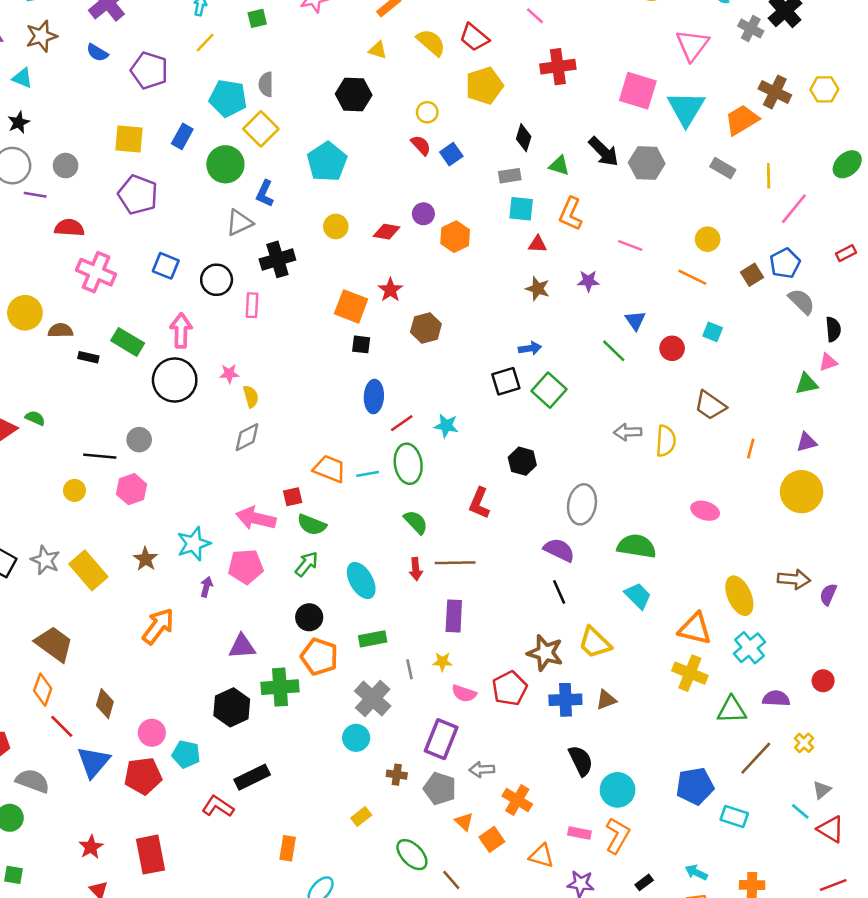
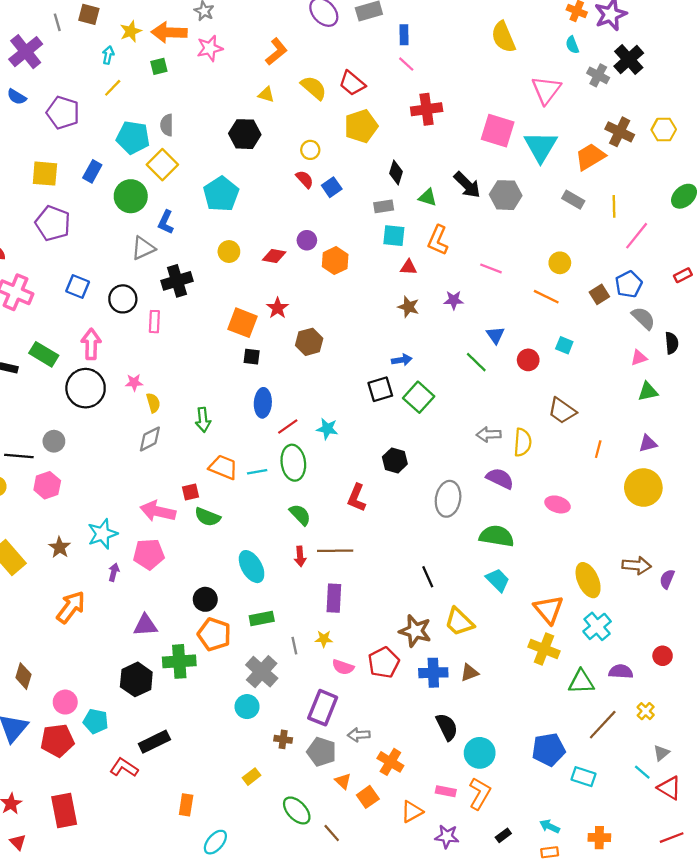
pink triangle: (828, 362) -> (639, 358), moved
purple semicircle: (559, 550) -> (500, 478), moved
green arrow: (307, 564) -> (203, 420), moved, turned 135
orange triangle: (695, 629) -> (549, 609), turned 36
orange triangle: (541, 856) -> (412, 812), turned -45

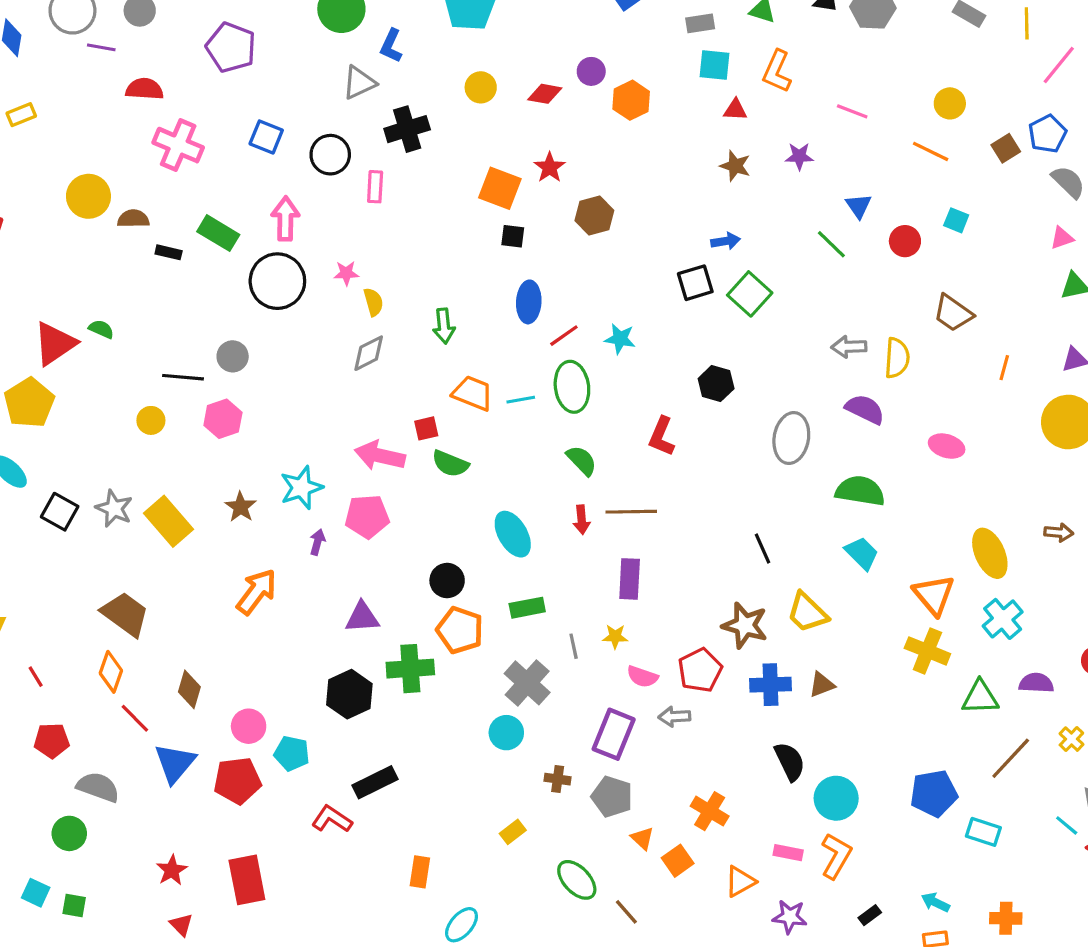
brown arrow: (637, 565) -> (1059, 532), size x0.7
gray arrow: (359, 735) -> (674, 717), moved

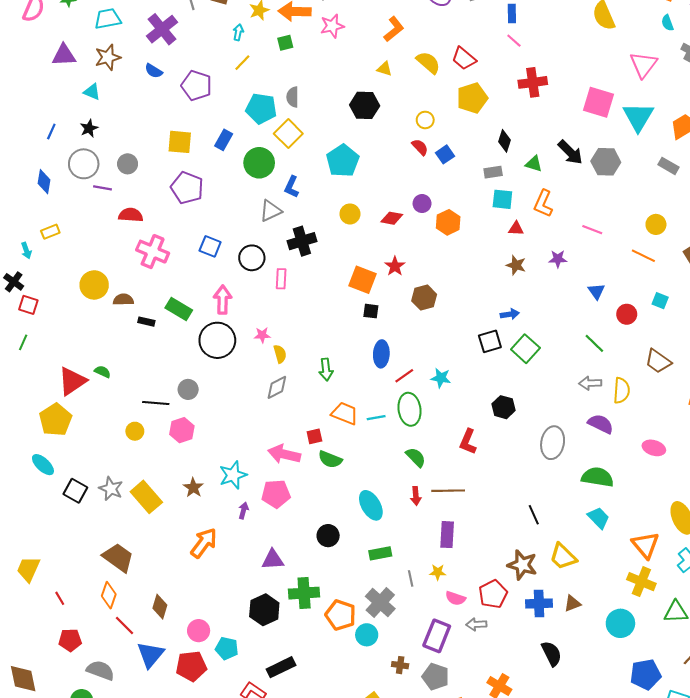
green line: (831, 244) -> (594, 343), moved
orange pentagon: (460, 630) -> (341, 615), moved
cyan circle: (836, 798) -> (620, 623), moved

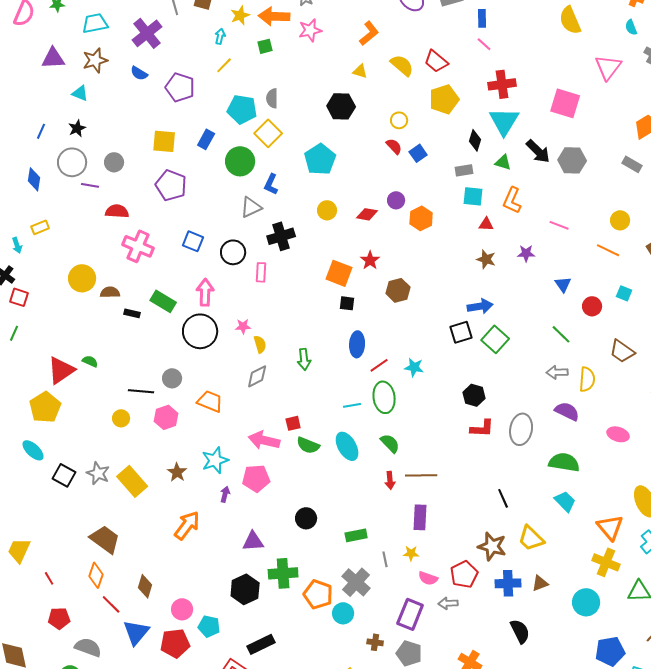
cyan triangle: (638, 117) -> (504, 121), moved
blue arrow: (510, 314) -> (480, 306), size x1.4
orange trapezoid: (345, 413) -> (210, 401), moved
red L-shape: (468, 442) -> (482, 428), moved, turned -110
cyan ellipse: (371, 505) -> (347, 446), moved

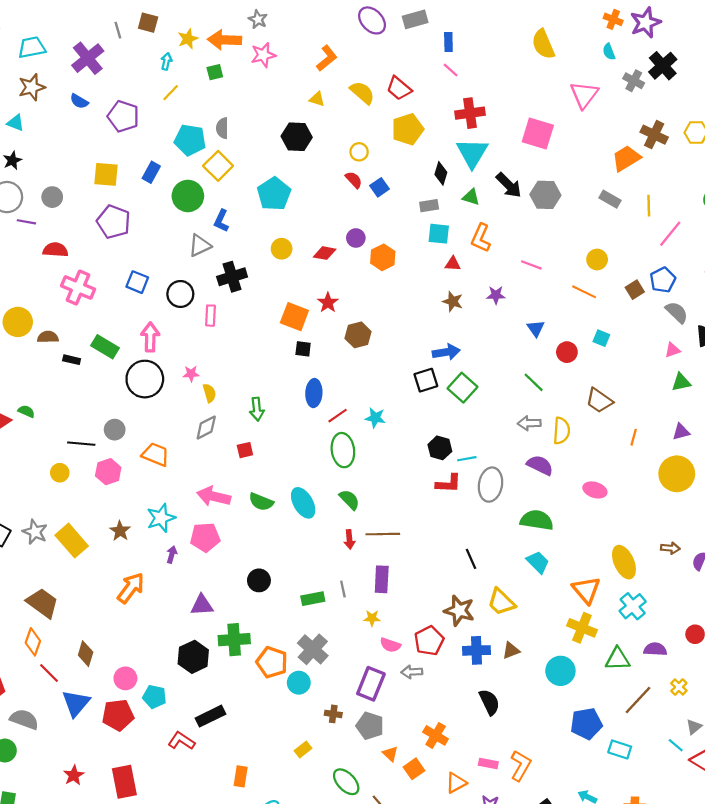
cyan line: (352, 405) -> (467, 459), moved
red square: (293, 423) -> (245, 450), moved
gray line: (385, 559) -> (343, 589), moved

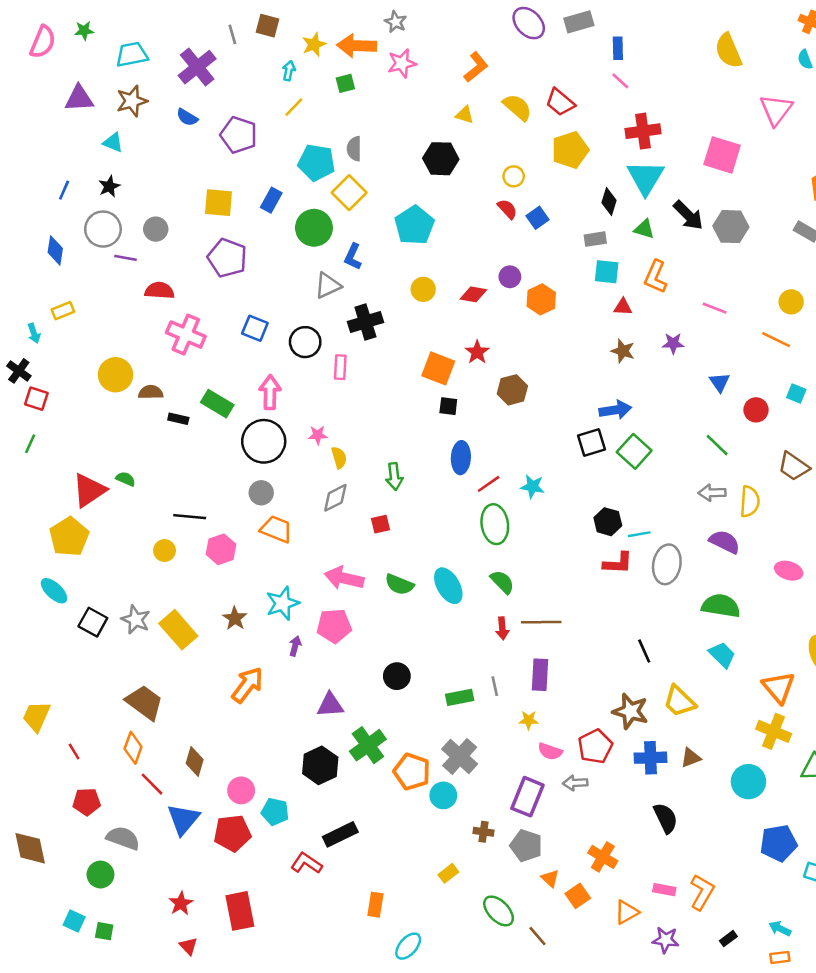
gray circle: (115, 430) -> (261, 493), moved
green cross: (234, 640) -> (368, 745), turned -32

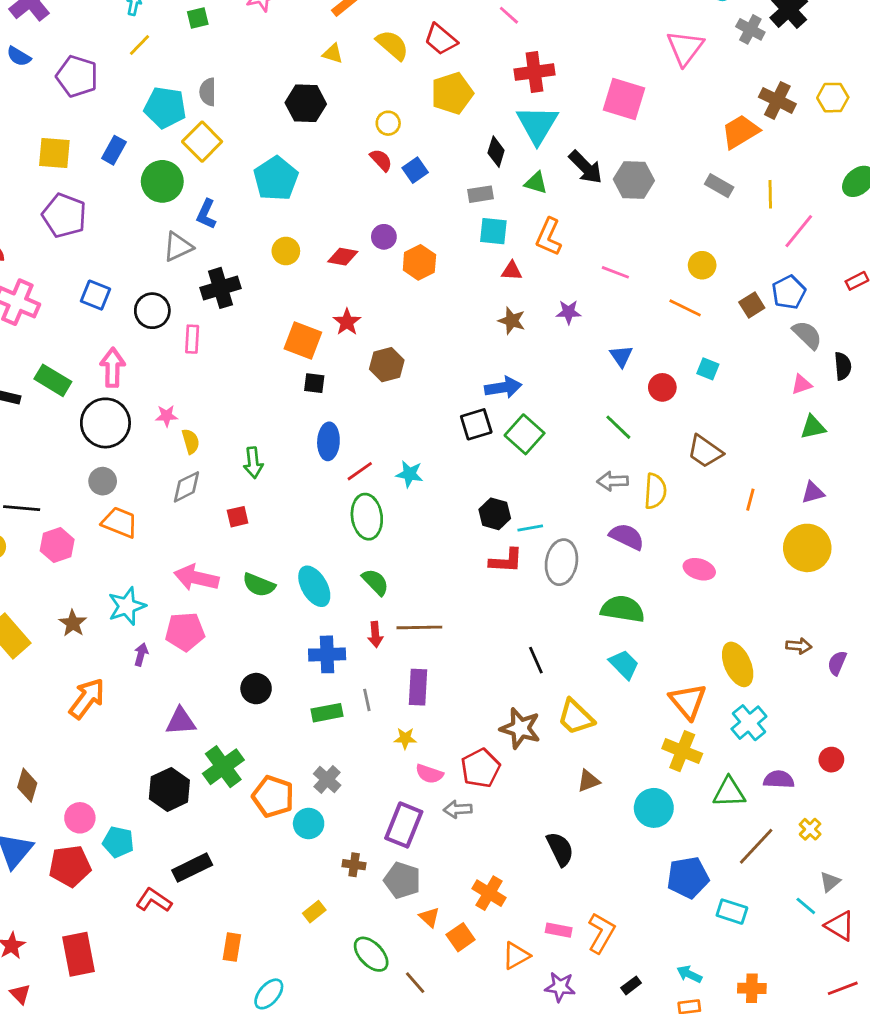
gray cross: (460, 756) -> (327, 779), size x0.7
blue cross: (651, 758) -> (327, 654), moved

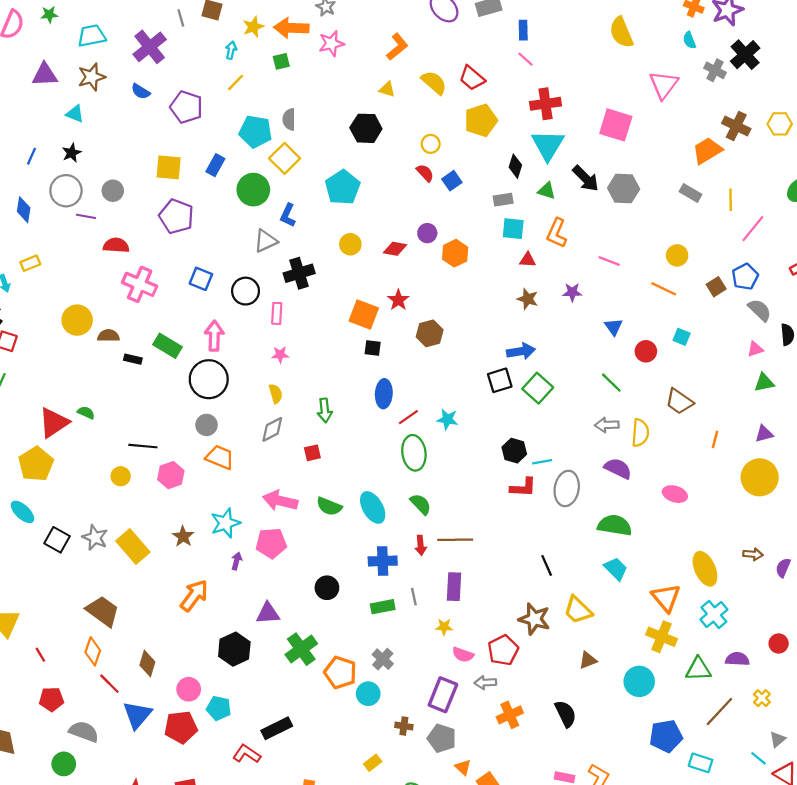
pink star: (167, 416) -> (280, 355), moved
black hexagon: (169, 789) -> (234, 649), moved
orange cross: (489, 893) -> (510, 715), moved, turned 35

